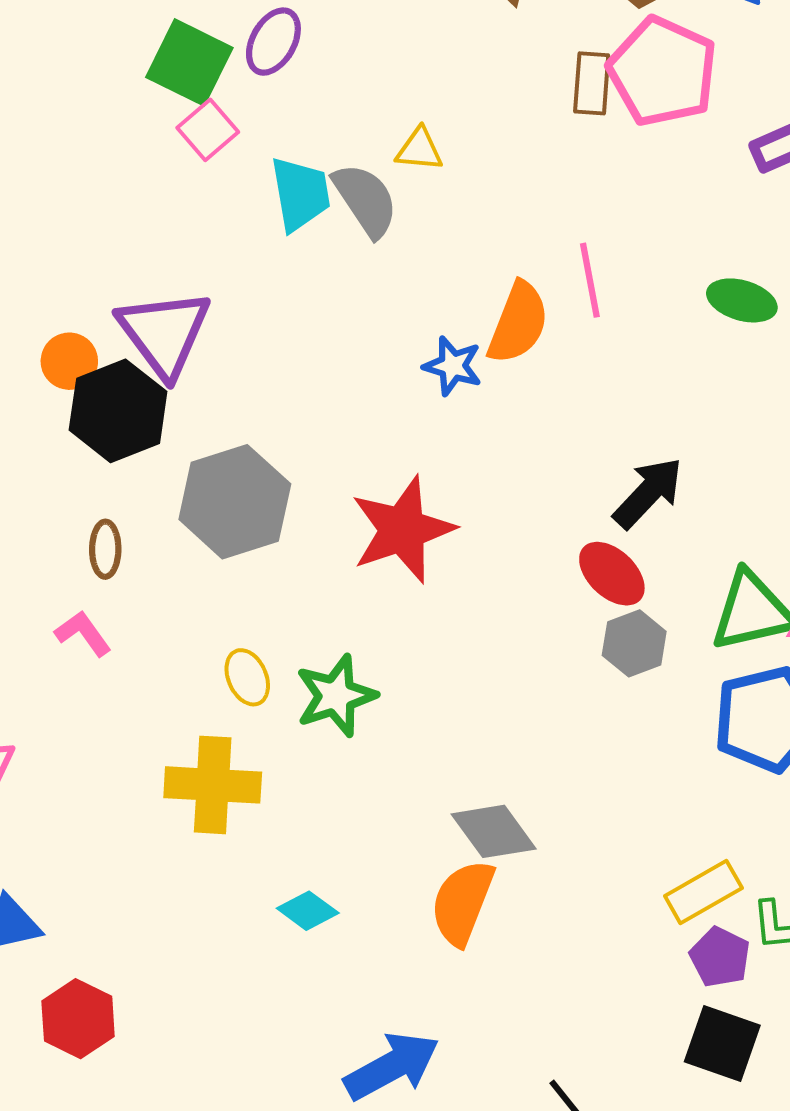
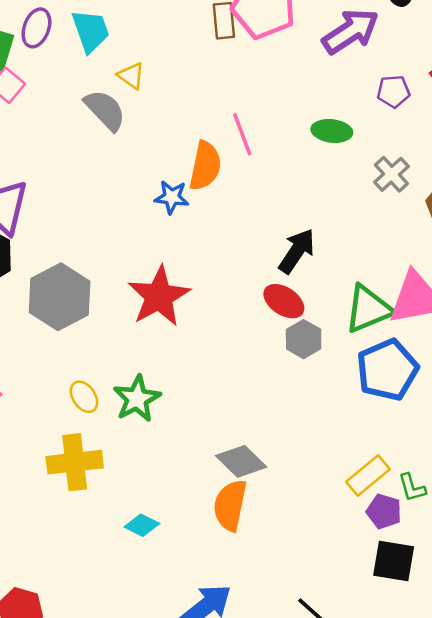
yellow triangle: (419, 149) -> (131, 76), turned 40
cyan trapezoid: (300, 194) -> (91, 31), moved

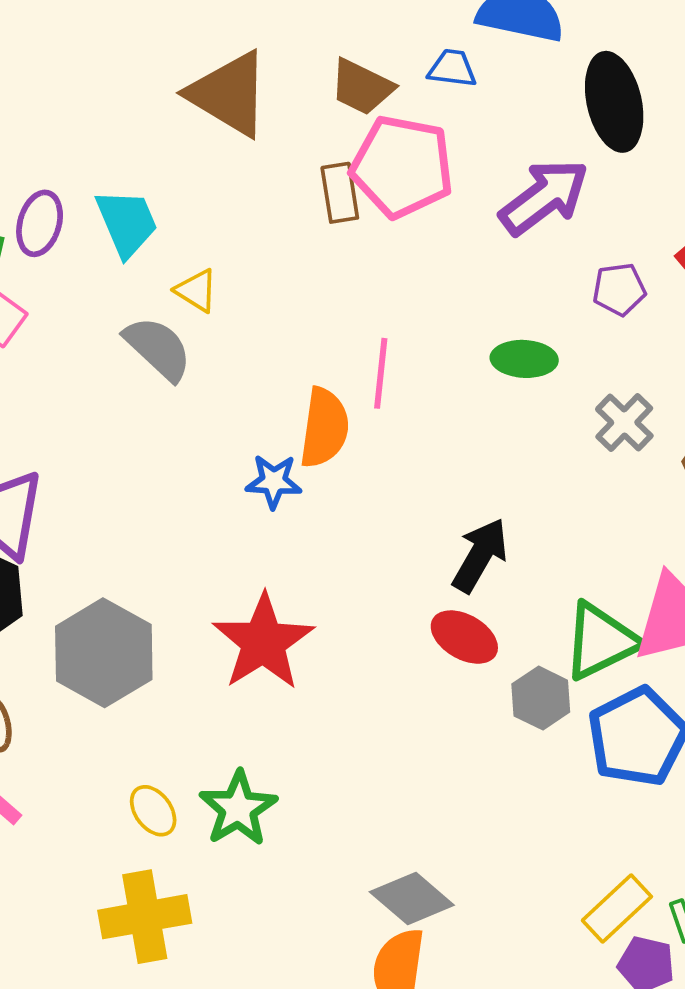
pink line: (242, 134) -> (381, 373), turned 30
gray hexagon: (304, 339) -> (541, 698), moved

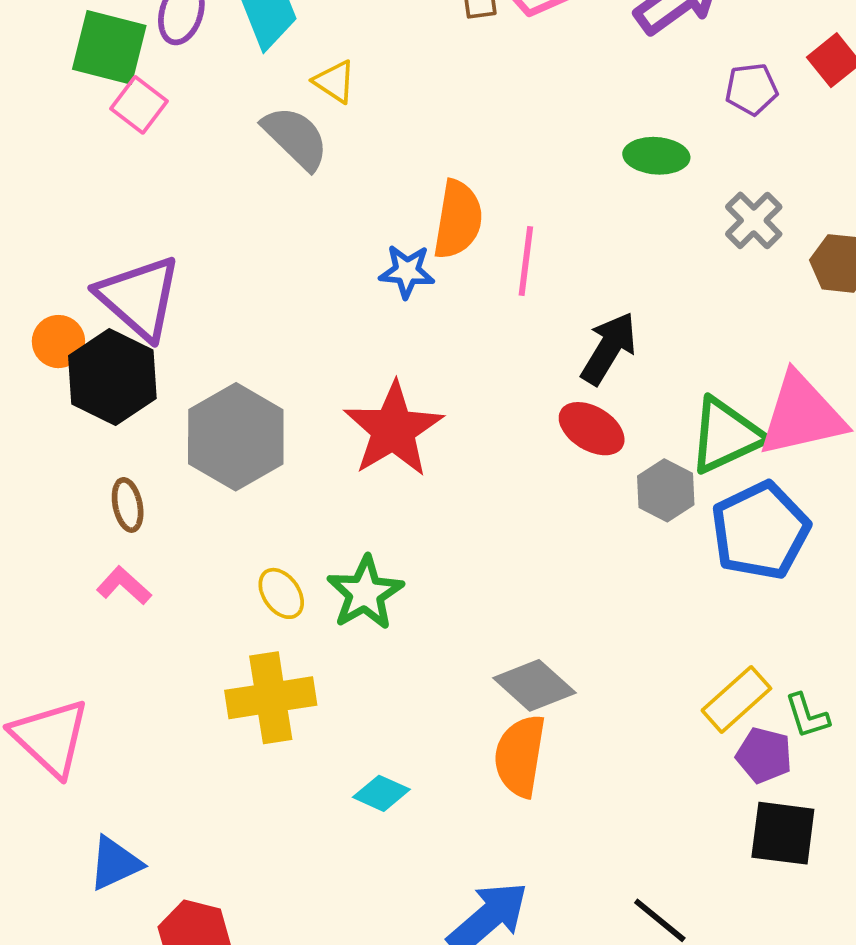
pink line: (381, 373) -> (526, 261), moved

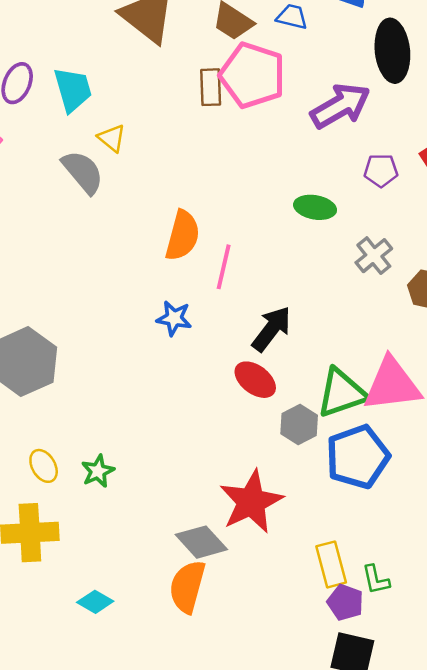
blue star: (407, 271) -> (174, 318), moved
red star: (393, 429) -> (251, 502), moved
green star: (365, 593) -> (98, 471), size x0.7
yellow rectangle: (736, 699) -> (331, 564), turned -69

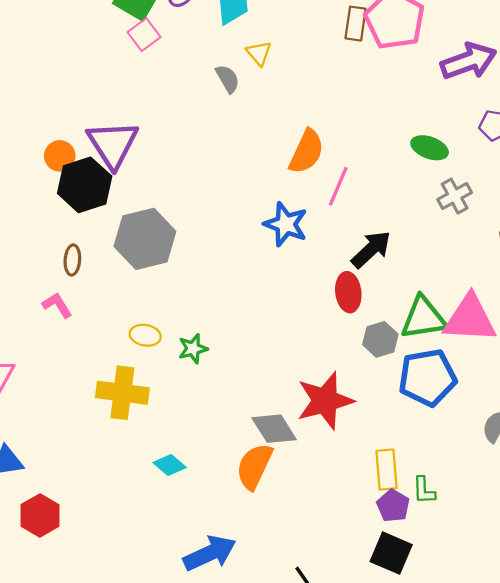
gray semicircle: (83, 172) -> (228, 79), size x0.7
gray cross: (374, 256) -> (455, 196), moved
blue star: (174, 318) -> (286, 224), size x1.4
red ellipse: (255, 380) -> (348, 292), turned 36
yellow ellipse: (44, 466) -> (145, 335), turned -60

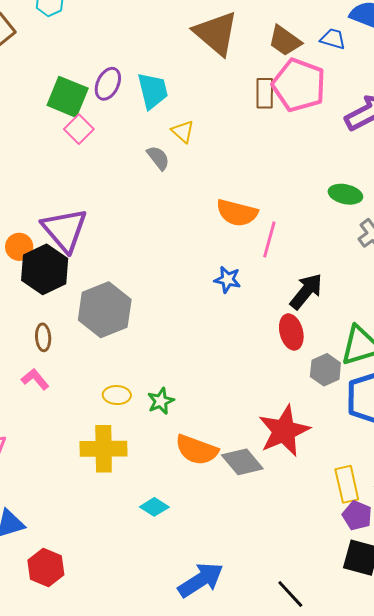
orange semicircle: (306, 152) -> (237, 213), turned 87
blue star: (286, 224) -> (227, 280), size x0.7
orange semicircle: (254, 466) -> (197, 450), moved, turned -87

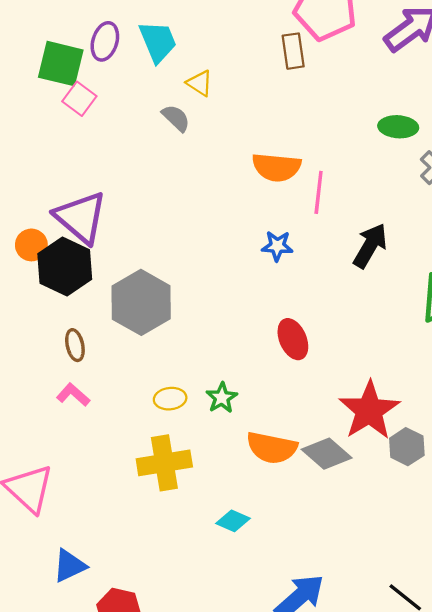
brown rectangle: (265, 93) -> (293, 51), moved
red ellipse: (291, 332) -> (293, 339), moved
gray hexagon: (325, 370) -> (407, 447), moved

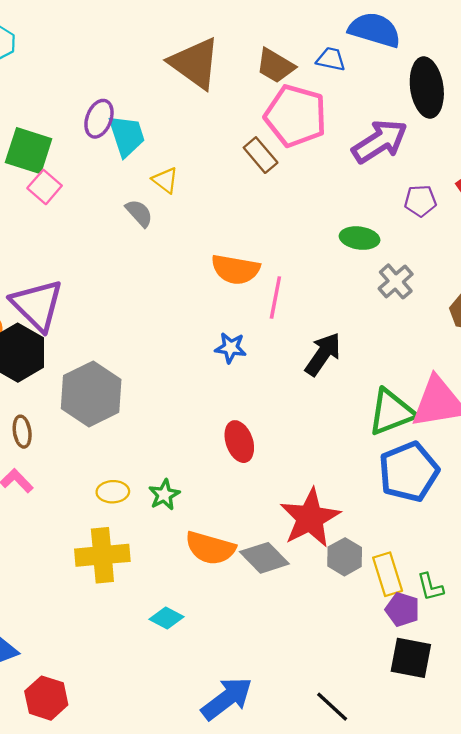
purple ellipse: (105, 41) -> (99, 119), moved
brown rectangle: (293, 51) -> (261, 155), turned -36

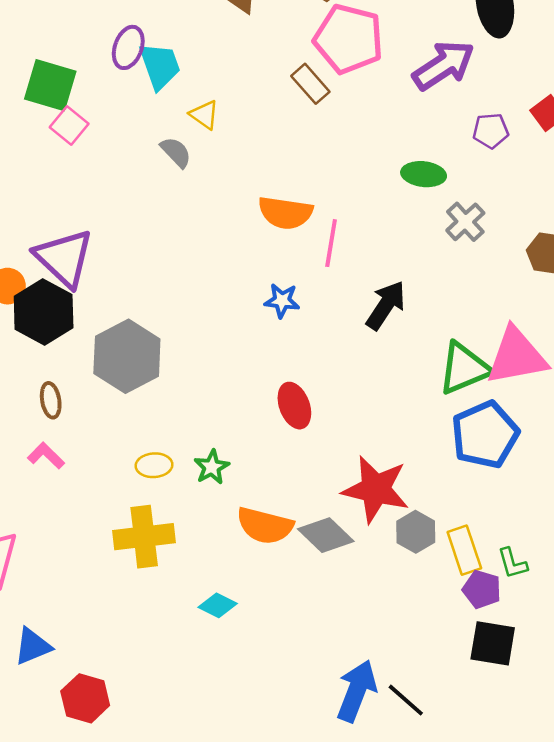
red star: (310, 518) -> (376, 489), turned -30
blue arrow: (227, 698) -> (357, 691), moved, turned -30

